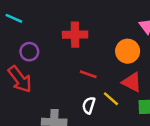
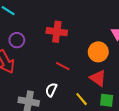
yellow line: (111, 99) -> (82, 99), moved
white semicircle: (89, 105) -> (51, 90), moved

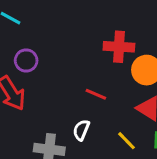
red cross: (57, 32) -> (119, 47), moved

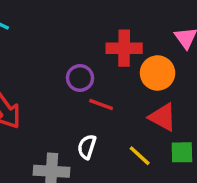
purple circle: (26, 60) -> (80, 78), moved

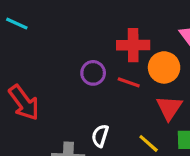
red line: (101, 104) -> (129, 82), moved
red triangle: (163, 117) -> (169, 108), turned 36

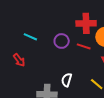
cyan line: (17, 24) -> (30, 37), moved
red arrow: (24, 103) -> (19, 60), size x0.6

